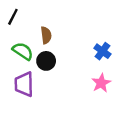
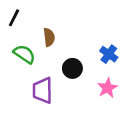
black circle: (46, 61) -> (72, 68), moved
purple trapezoid: (24, 84) -> (43, 90), moved

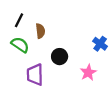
black line: (14, 18) -> (19, 20), moved
blue cross: (109, 54) -> (100, 44), moved

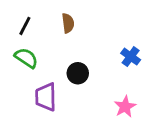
brown semicircle: (40, 31) -> (68, 23), moved
pink star: (88, 73) -> (125, 107), moved

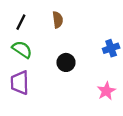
blue cross: (131, 57) -> (111, 48), turned 35
purple trapezoid: (46, 97) -> (20, 83), moved

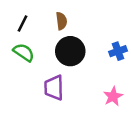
black circle: (66, 62) -> (70, 51), moved, size x1.5
purple trapezoid: (20, 83) -> (54, 88), moved

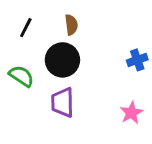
black circle: (70, 51) -> (62, 60), moved
green semicircle: (24, 52) -> (21, 76), moved

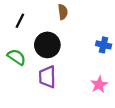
brown semicircle: (71, 25) -> (63, 12), moved
blue cross: (137, 60) -> (104, 45), turned 32

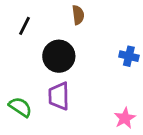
green semicircle: (17, 57) -> (20, 107), moved
pink star: (99, 85) -> (125, 118), moved

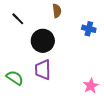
black line: (24, 26) -> (18, 19), turned -72
blue cross: (129, 56) -> (89, 29), moved

